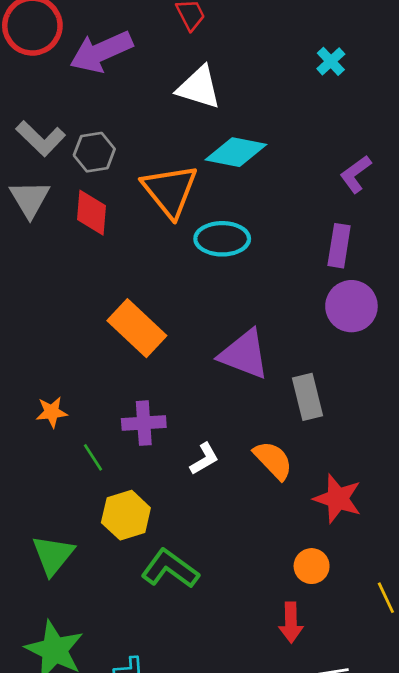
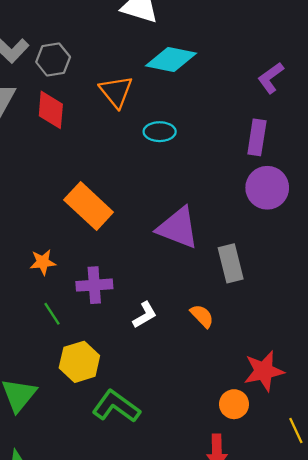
orange triangle: (170, 191) -> (116, 92), size x0.7
cyan ellipse: (222, 239) -> (160, 132), size x0.7
orange star: (52, 412) -> (43, 262), moved
orange semicircle: (273, 460) -> (202, 316), size x0.7
red star: (338, 499) -> (264, 371), moved, turned -30

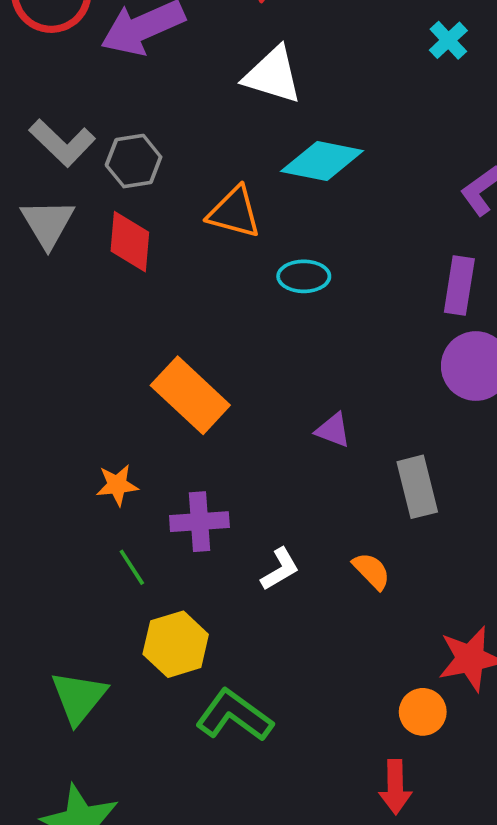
orange triangle: (116, 92) -> (234, 212), turned -36
purple triangle: (178, 228) -> (333, 430), size x0.5

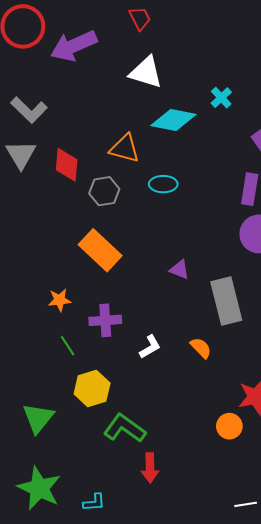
cyan cross: (448, 40) -> (221, 98), moved
gray hexagon: (134, 161) -> (104, 191), moved
gray rectangle: (417, 487) -> (226, 301), size x1.4
red arrow: (395, 787) -> (150, 468), moved

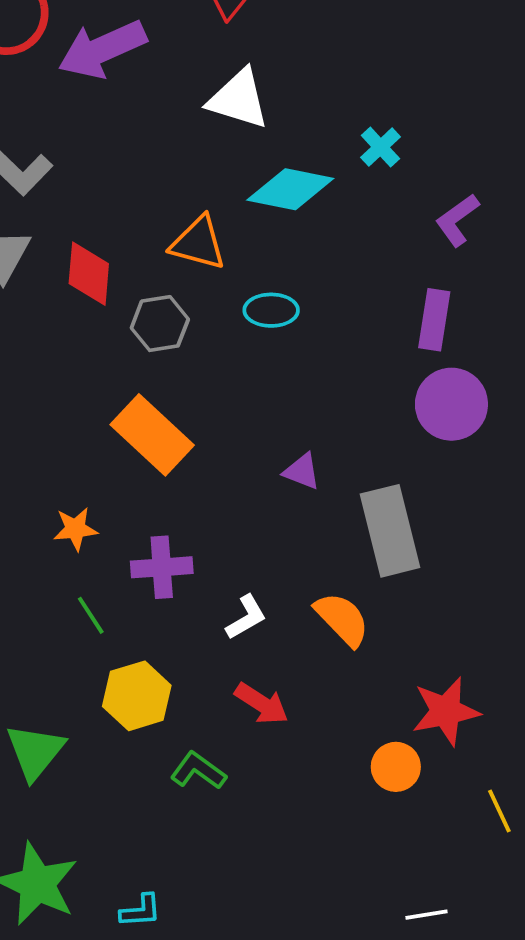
orange semicircle: (201, 348) -> (342, 619), size x1.4
green L-shape: (125, 428) -> (198, 771), size x0.7
red arrow: (150, 468) -> (262, 704), moved, turned -56

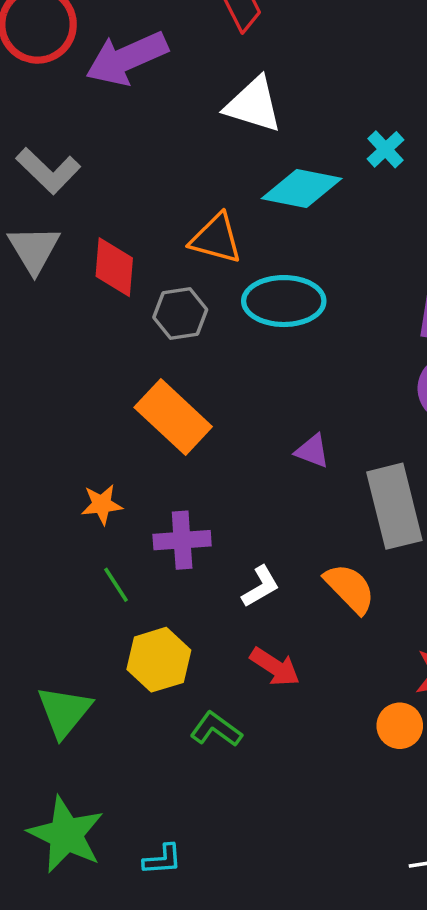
cyan ellipse: (271, 310) -> (284, 301), size x1.6

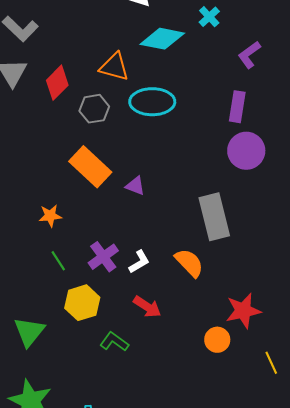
red diamond: (114, 267) -> (57, 83), turned 40
purple triangle: (312, 451) -> (135, 186), moved
purple cross: (182, 540) -> (103, 257), moved, turned -32

